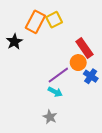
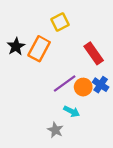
orange rectangle: (35, 22) -> (39, 49), moved
orange circle: (78, 63) -> (83, 87), moved
cyan arrow: (55, 92) -> (72, 111), moved

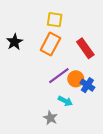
yellow square: (60, 22) -> (55, 20), turned 35
orange rectangle: (39, 49) -> (50, 44), moved
blue cross: (101, 85) -> (87, 85), moved

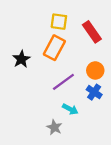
black star: (15, 42) -> (21, 59), moved
red rectangle: (85, 48) -> (92, 32), moved
orange circle: (76, 79) -> (95, 70), moved

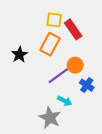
red rectangle: (92, 32) -> (73, 29), moved
orange circle: (95, 70) -> (75, 65), moved
gray star: (54, 127) -> (50, 118), size x1.5

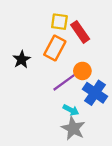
blue cross: (87, 85) -> (95, 93), size x1.5
gray star: (50, 118) -> (73, 128), moved

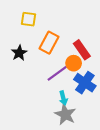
yellow square: (59, 22) -> (28, 19), moved
red rectangle: (80, 32) -> (82, 50), moved
cyan arrow: (71, 110) -> (63, 98), turned 48

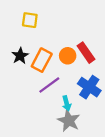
orange rectangle: (49, 43) -> (42, 60), moved
orange circle: (74, 63) -> (68, 56), moved
purple line: (57, 73) -> (49, 85), moved

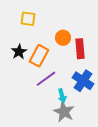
red rectangle: (86, 53) -> (80, 49), turned 30
orange circle: (68, 56) -> (63, 38), moved

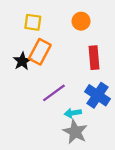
orange circle: (63, 38) -> (81, 21), moved
orange rectangle: (39, 56) -> (40, 52), moved
cyan arrow: (62, 96) -> (73, 113), turned 96

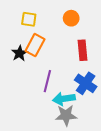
purple line: (54, 93) -> (47, 81), turned -40
cyan arrow: (73, 113) -> (64, 99), size x1.5
gray star: (75, 132) -> (66, 115), turned -30

